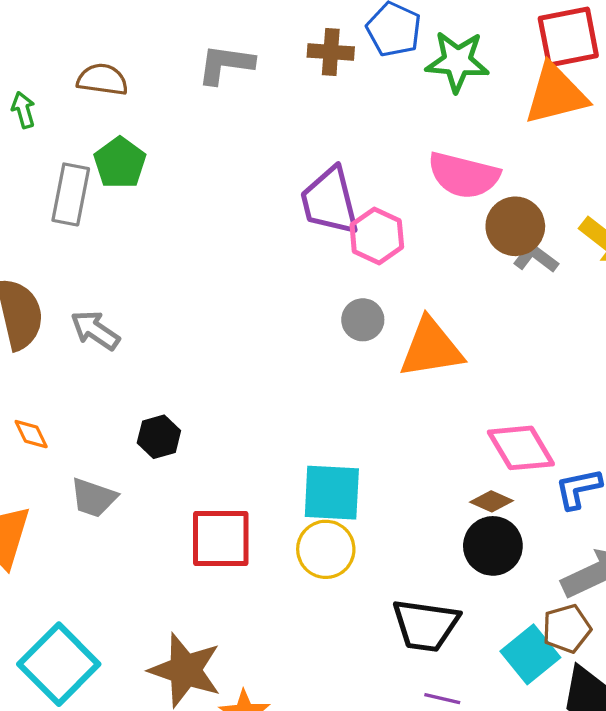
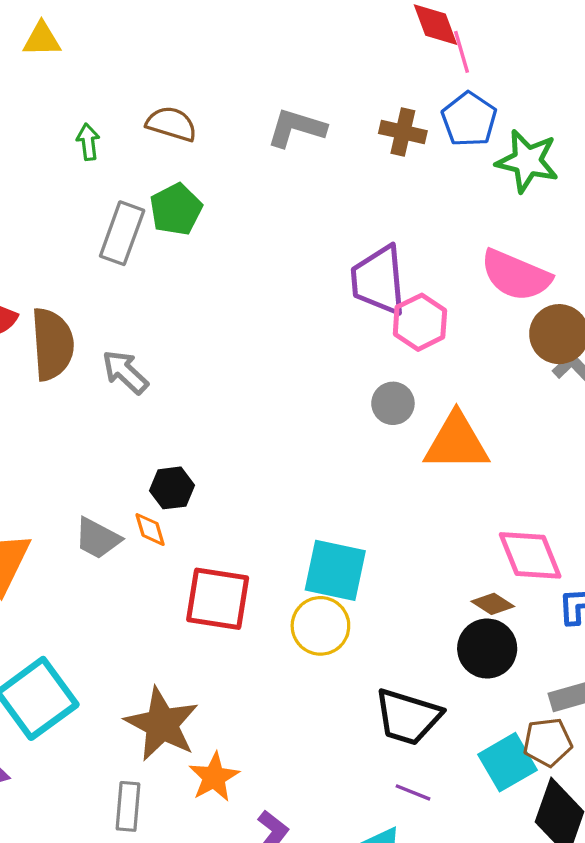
orange diamond: (31, 434) -> (150, 529), moved

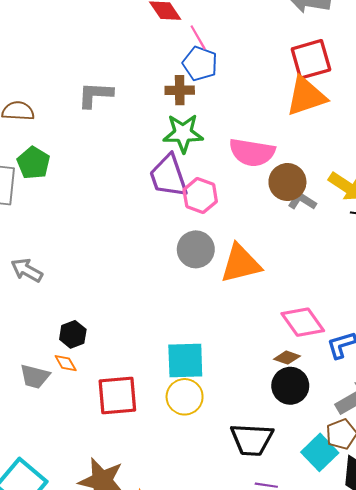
pink line: (462, 52) -> (198, 37), moved
brown cross: (403, 132) -> (180, 90), moved
green star: (527, 161) -> (183, 133), moved
gray circle: (393, 403) -> (196, 249), size x1.4

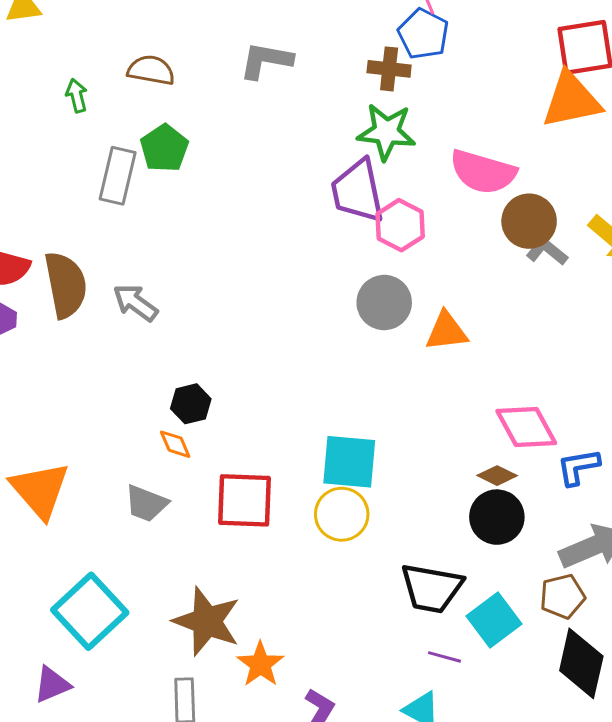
orange triangle: (241, 264) -> (447, 331), size x0.7
gray trapezoid: (35, 376) -> (146, 503), moved
cyan square: (320, 452) -> (494, 620), moved

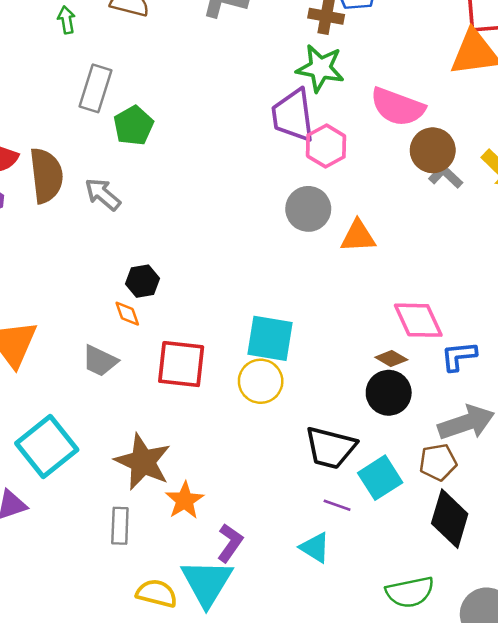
green pentagon: (164, 148) -> (133, 126), moved

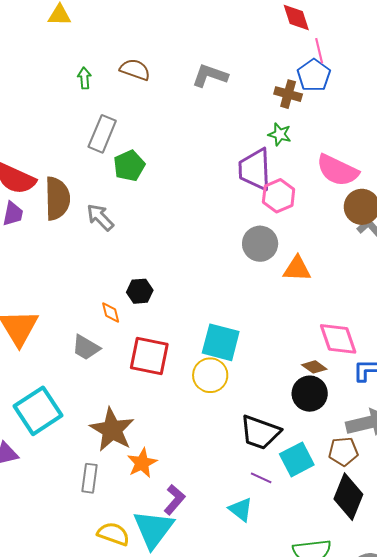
green star: (320, 68) -> (280, 134), size x0.6
black hexagon: (143, 281) -> (140, 291), moved

